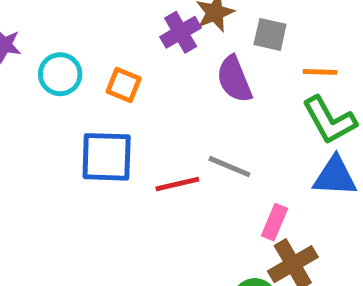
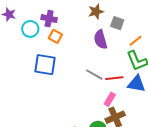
purple cross: (181, 32) -> (49, 19), moved, turned 35
orange line: (320, 72) -> (136, 41), turned -48
red line: (177, 184) -> (114, 78), moved

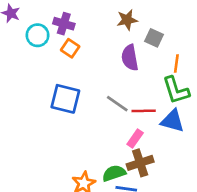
orange line: (136, 41) -> (176, 63), turned -48
blue square: (45, 65) -> (65, 99), moved

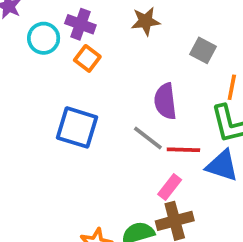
brown star: (127, 20) -> (146, 21), moved
purple semicircle: (130, 58) -> (165, 101), moved

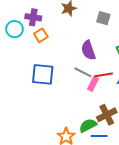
orange square: (87, 58) -> (41, 35), turned 32
pink rectangle: (170, 187) -> (93, 84), moved

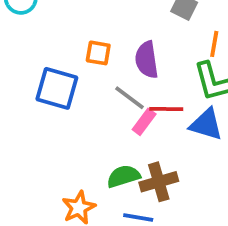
orange square: (41, 35) -> (98, 53), moved, turned 32
green semicircle: (88, 126) -> (123, 176), moved

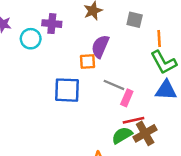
purple semicircle: (147, 60) -> (100, 46), moved, turned 45
red line: (166, 109) -> (133, 120), moved

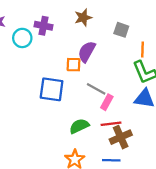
green semicircle: (122, 135) -> (79, 126), moved

